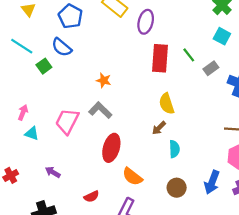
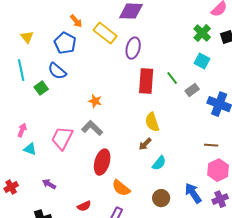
cyan line: (22, 46) -> (21, 70), turned 45
cyan semicircle: (174, 149) -> (159, 163), turned 42
blue arrow: (212, 182) -> (193, 193), turned 125

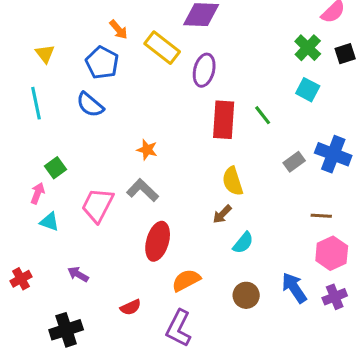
green square: (41, 88) -> (56, 168), moved
gray rectangle: (192, 90) -> (294, 162), moved
orange semicircle: (121, 188) -> (186, 280), turned 114

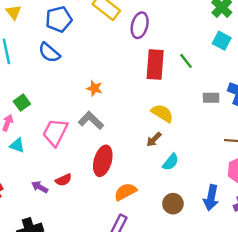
blue pentagon: (102, 63) -> (59, 19), turned 30
gray rectangle: (294, 162) -> (211, 98), turned 35
yellow semicircle: (233, 181) -> (162, 113), turned 140
blue arrow: (294, 288) -> (211, 198), turned -135
red semicircle: (131, 307) -> (64, 180), moved

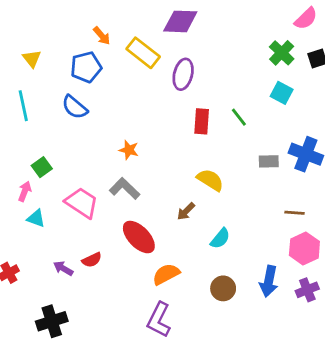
red rectangle: (155, 64) -> (202, 121), size x0.7
pink trapezoid: (55, 132) -> (82, 203), turned 96
brown arrow: (154, 139) -> (186, 211), moved
red ellipse: (103, 161) -> (139, 237), turned -60

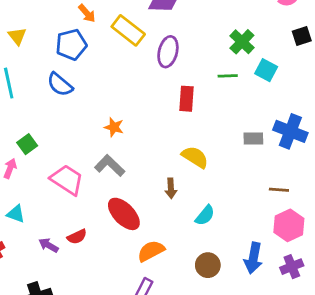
green cross: (282, 53) -> (242, 42), moved
green line: (239, 117) -> (228, 76), moved, turned -54
brown arrow: (186, 211) -> (171, 188), turned -48
cyan triangle: (36, 218) -> (16, 214), moved

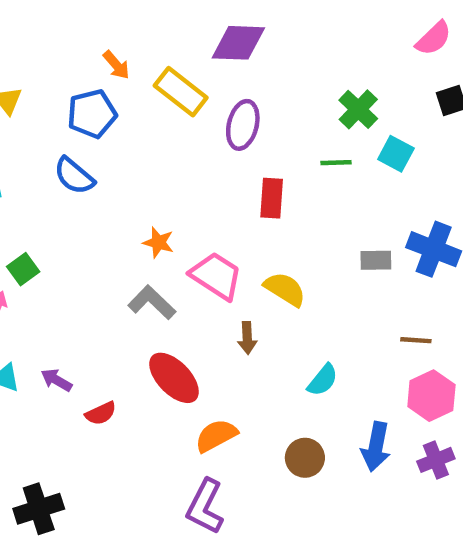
pink trapezoid: (67, 180) -> (216, 276), moved
cyan semicircle: (205, 215) -> (323, 380), moved
purple arrow: (48, 245) -> (56, 380), moved

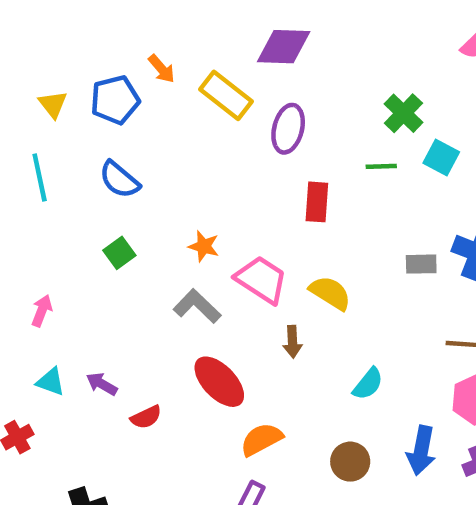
blue pentagon: (92, 114) -> (115, 100), moved
green square: (23, 269) -> (119, 253), moved

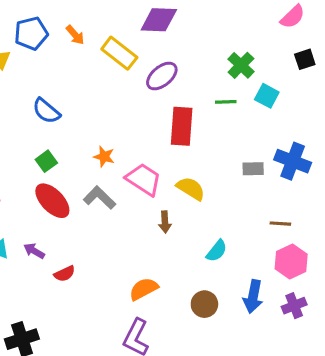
blue pentagon: (115, 100) -> (31, 33), moved
purple ellipse: (288, 129) -> (162, 76), turned 36
red rectangle: (317, 202) -> (182, 126), size x1.4
red ellipse: (219, 382) -> (52, 201), moved

